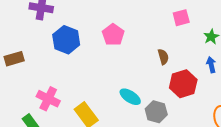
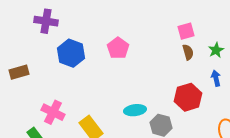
brown semicircle: (163, 57) -> (188, 52), moved
cyan ellipse: (130, 97) -> (135, 110), turned -40

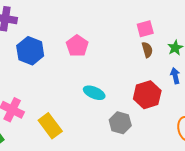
cyan ellipse: (135, 110) -> (94, 93), moved, turned 30

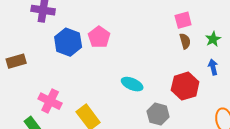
pink pentagon: (77, 46) -> (99, 37), moved

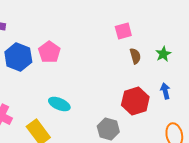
pink square: (183, 20) -> (123, 31), moved
blue arrow: (213, 67) -> (165, 91), moved
cyan ellipse: (132, 84) -> (59, 104), moved

